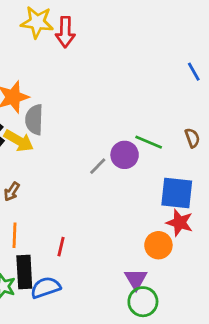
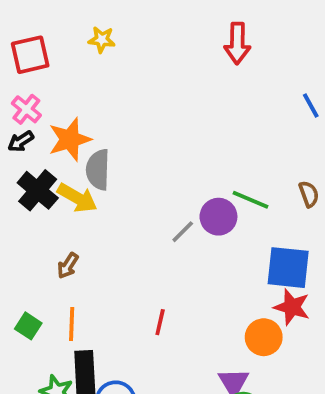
yellow star: (37, 22) -> (102, 40), size x0.6
red arrow: (65, 32) -> (237, 43), moved
red line: (61, 247) -> (160, 322), moved

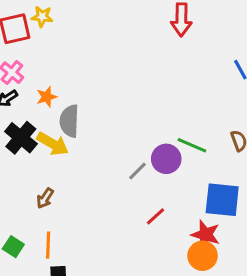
yellow star: (102, 40) -> (42, 17), moved
orange star: (70, 139) -> (47, 97), size x0.6
red star: (292, 307) -> (206, 235), moved
red line: (160, 322) -> (156, 216), moved, turned 35

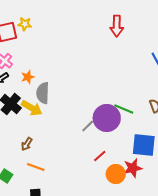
purple circle: (166, 159) -> (107, 118), size x1.4
red star: (206, 235) -> (133, 168), turned -30
orange line: (48, 245) -> (36, 167), moved, turned -72
orange circle: (203, 256) -> (116, 174), moved

